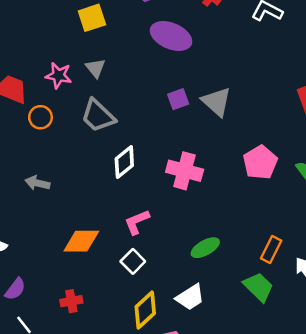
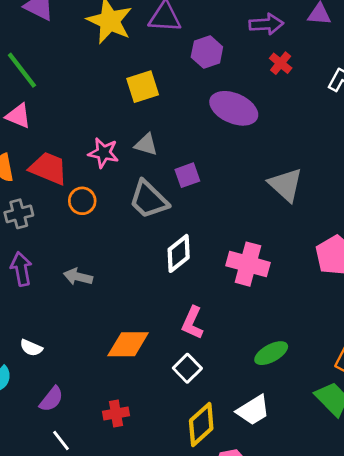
gray triangle: (95, 68) -> (146, 145), turned -35
purple square: (178, 99) -> (187, 175), moved
pink L-shape: (137, 222) -> (192, 323), turned -44

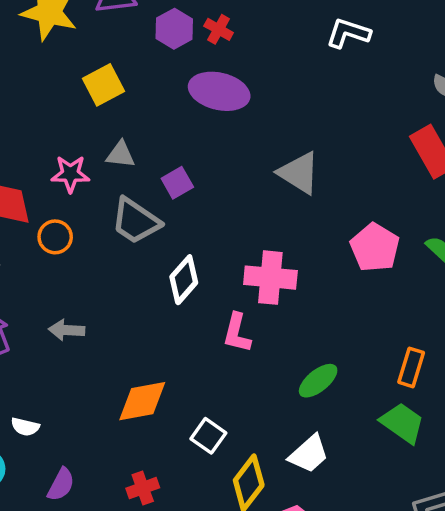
red cross: (281, 63) -> (219, 29), moved
pink L-shape: (192, 323) -> (237, 333), moved
white square: (187, 368) -> (208, 436), moved

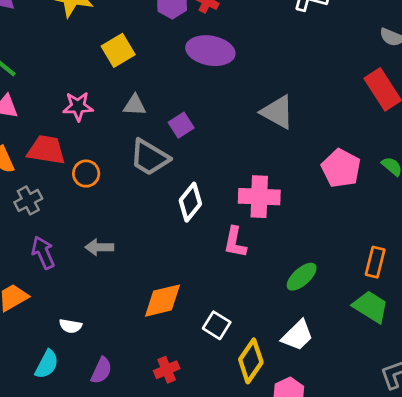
pink star: (70, 174) -> (78, 106), moved

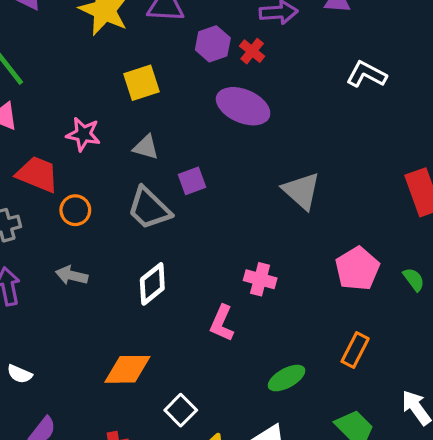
pink cross: (259, 197) -> (260, 279), size x0.7
white diamond: (190, 202) -> (152, 284), moved
gray arrow: (99, 247) -> (72, 275), moved
orange rectangle: (375, 262) -> (355, 350), moved

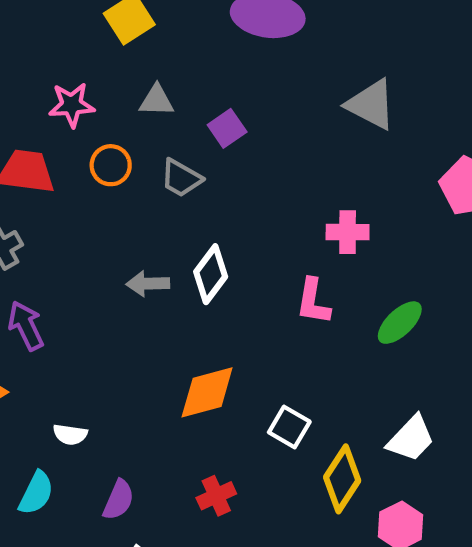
gray trapezoid: (149, 208) -> (181, 178), size x0.7
orange circle: (75, 210) -> (111, 165), moved
gray arrow: (72, 275) -> (148, 284), moved
green ellipse: (287, 378) -> (400, 323), moved

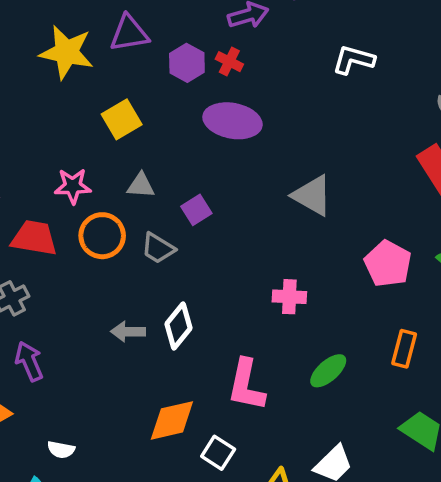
orange circle: (111, 165) -> (102, 236), size x1.4
pink L-shape: (313, 301) -> (246, 385), moved, size x1.4
white square: (289, 427) -> (218, 453), moved

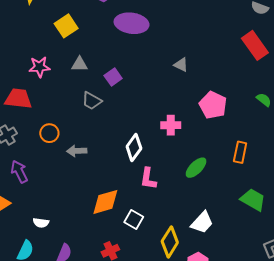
gray triangle: (312, 195) -> (181, 65), size x0.6
orange circle: (102, 236) -> (49, 133), moved, size x0.7
pink pentagon: (388, 264) -> (213, 105), moved
white diamond: (179, 326) -> (134, 148), moved
pink L-shape: (246, 385) -> (148, 179), size x0.7

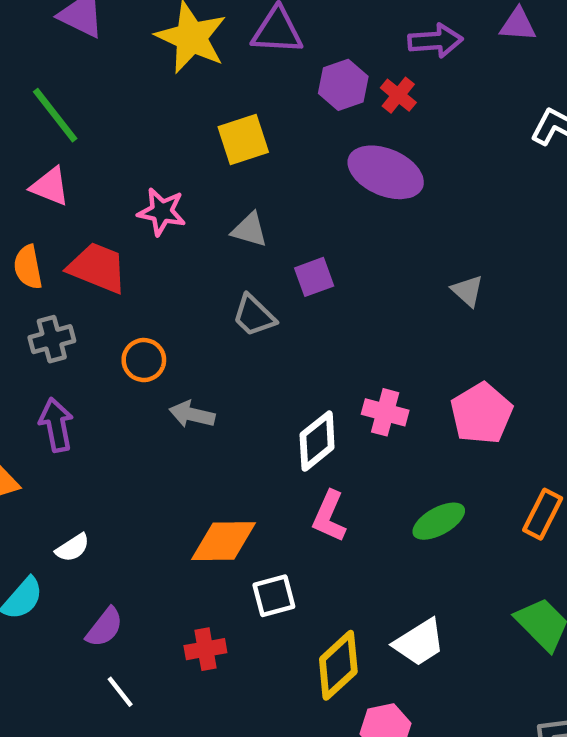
pink pentagon: (213, 105) -> (481, 413), moved
pink cross: (171, 125) -> (385, 412), moved
white square: (134, 220) -> (274, 596), turned 30
white semicircle: (41, 223) -> (73, 548), turned -56

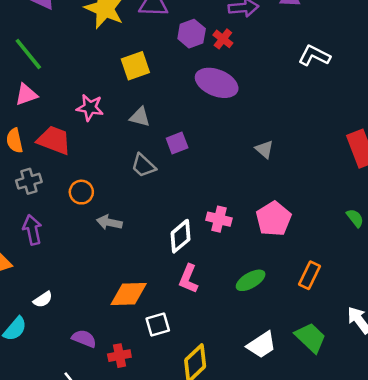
pink triangle: (50, 186) -> (26, 95), turned -40
purple semicircle: (105, 627) -> (84, 339), moved, turned -105
white trapezoid: (419, 642) -> (262, 345), moved

